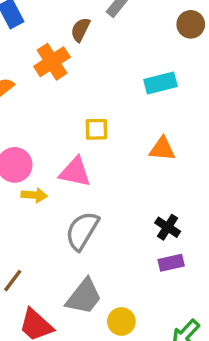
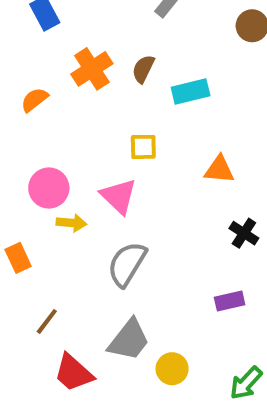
brown semicircle: (80, 30) -> (143, 69), moved
cyan rectangle: (160, 83) -> (191, 91), moved
pink triangle: (75, 172) -> (119, 196), turned 32
black cross: (168, 227) -> (244, 233), moved

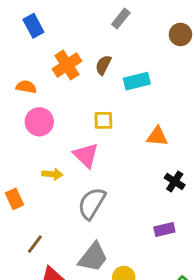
orange semicircle: (34, 100) -> (26, 87), turned 48
pink circle: (49, 188) -> (39, 122), moved

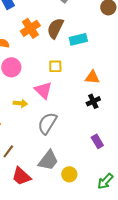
brown semicircle: (103, 65) -> (55, 28), size x1.5
black cross: (175, 181) -> (93, 101), moved, turned 32
purple rectangle: (164, 230) -> (97, 141), turned 72

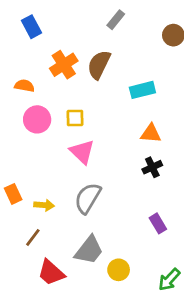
cyan rectangle: (78, 39) -> (142, 90), moved
yellow square: (55, 66) -> (75, 118), moved
yellow arrow: (20, 103) -> (44, 205), moved

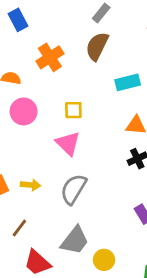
brown semicircle: (99, 65) -> (97, 46), moved
yellow square: (75, 118) -> (73, 110), moved
yellow arrow: (44, 205) -> (30, 185), moved

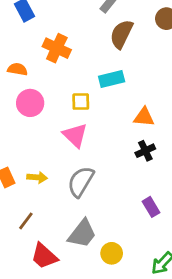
brown semicircle: (97, 46) -> (121, 34), moved
orange cross: (50, 57) -> (57, 48), turned -32
cyan rectangle: (128, 82) -> (112, 79), moved

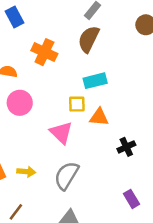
brown semicircle: (121, 34) -> (89, 39), moved
yellow square: (81, 102) -> (77, 104), moved
orange triangle: (144, 117) -> (99, 117), moved

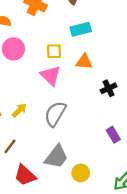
yellow square: (77, 104) -> (54, 51), moved
yellow arrow: (26, 172) -> (19, 110), turned -49

